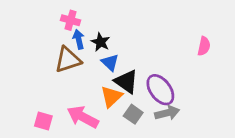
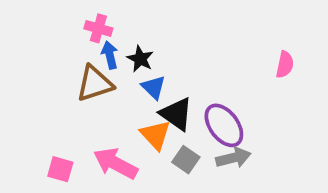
orange triangle: (111, 97) -> (155, 135), turned -30

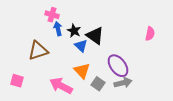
brown triangle: (95, 84) -> (38, 51), moved
black triangle: (176, 114) -> (95, 36), moved
pink square: (60, 169) -> (17, 81), moved

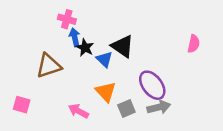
black star: (74, 31) -> (85, 48), moved
gray square: (98, 84) -> (126, 108), turned 32
pink arrow: (61, 86) -> (79, 111), size x0.7

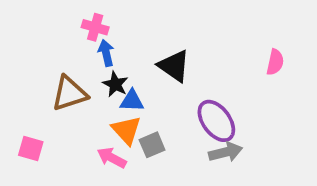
black star: (85, 48) -> (115, 84), moved
blue triangle: (104, 59) -> (132, 101), moved, turned -42
orange triangle: (106, 92) -> (126, 130), moved
gray square: (126, 108) -> (152, 145), moved

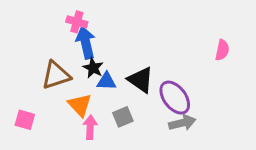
blue arrow: (106, 53) -> (86, 43), size x1.5
black triangle: (174, 66) -> (141, 80), moved
orange triangle: (126, 130) -> (80, 105), moved
pink arrow: (112, 158) -> (90, 127), turned 65

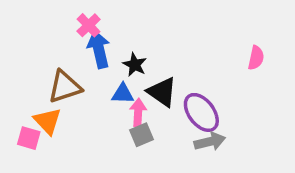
pink cross: (77, 22) -> (89, 25), turned 30
black star: (93, 68) -> (135, 65), moved
orange triangle: (80, 105) -> (48, 121), moved
pink arrow: (90, 127) -> (138, 112), moved

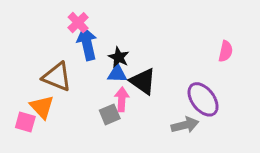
brown triangle: (65, 87) -> (57, 77), turned 40
blue triangle: (123, 94) -> (117, 74), moved
purple ellipse: (201, 112) -> (203, 99), moved
gray square: (142, 135) -> (110, 114), moved

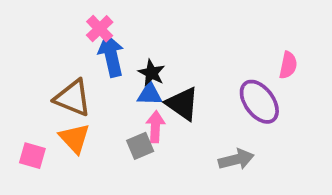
purple ellipse: (203, 99) -> (259, 102), moved
orange triangle: (42, 107) -> (75, 138), moved

